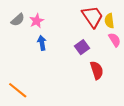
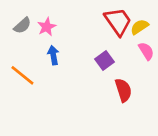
yellow semicircle: (109, 21) -> (139, 27), turned 64
orange line: (18, 90) -> (22, 75), moved

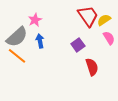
gray semicircle: (22, 26) -> (17, 37), moved, size x1.6

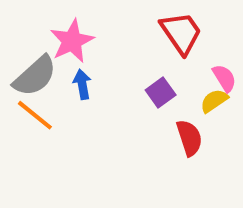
pink star: (35, 20) -> (72, 41), size x1.5
yellow semicircle: (104, 20) -> (214, 101), moved

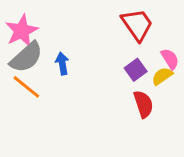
pink star: (72, 41) -> (22, 31), moved
purple square: (161, 93) -> (136, 70), moved

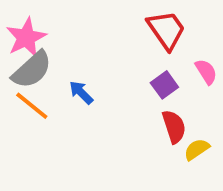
blue arrow: (62, 64) -> (81, 93), moved, turned -35
yellow semicircle: (162, 76) -> (197, 149), moved

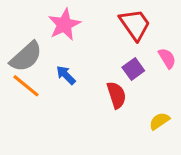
pink star: (26, 38) -> (64, 24), moved
red semicircle: (174, 127) -> (116, 95), moved

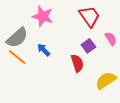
pink star: (64, 24) -> (43, 16), turned -30
yellow semicircle: (159, 121) -> (106, 80), size x1.5

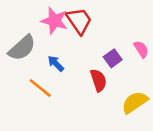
red trapezoid: (89, 16) -> (79, 21), moved
orange line: (17, 57) -> (40, 88), moved

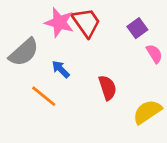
purple square: (113, 58) -> (137, 28), moved

